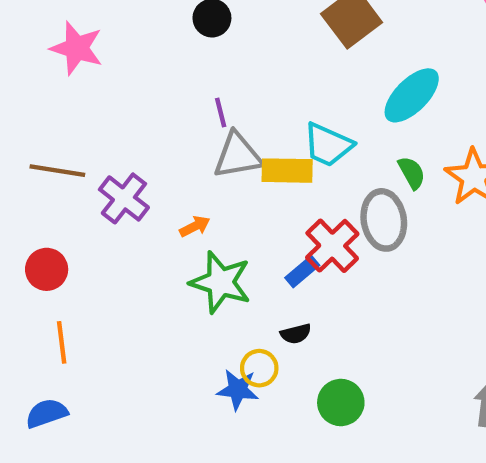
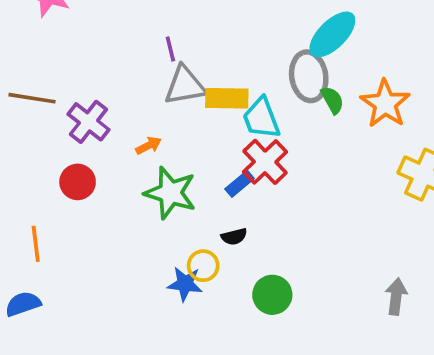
cyan trapezoid: (328, 145) -> (261, 118), moved, turned 45
gray ellipse: (384, 220) -> (309, 76), moved
red circle: (47, 269) -> (78, 182), moved

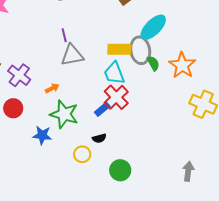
yellow rectangle: (227, 98) -> (119, 49), moved
blue star: (185, 284) -> (42, 135), moved

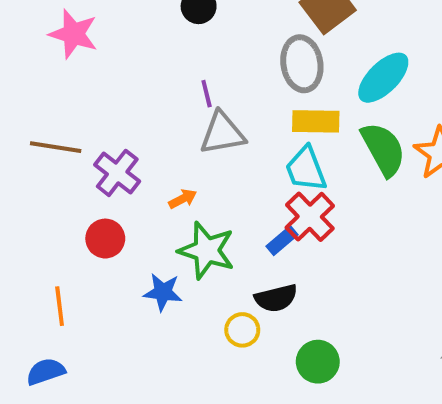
gray ellipse: (140, 50) -> (302, 64), moved
green semicircle: (153, 63) -> (383, 149), size x1.8
black semicircle: (99, 138) -> (276, 298), size x1.5

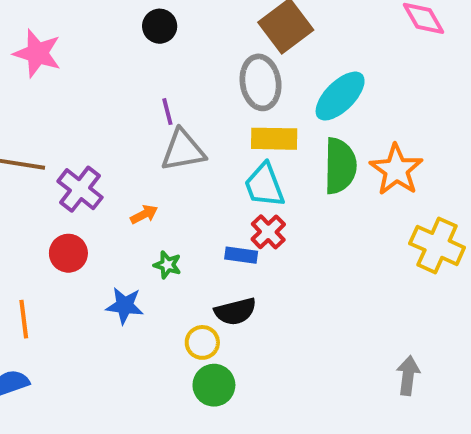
green semicircle: (383, 149) -> (340, 166), turned 30
red cross: (310, 217) -> (268, 232), size x0.7
blue rectangle: (282, 241) -> (241, 255), turned 48
green star: (207, 250) -> (167, 265), size x0.5
green circle: (318, 362) -> (214, 385), moved

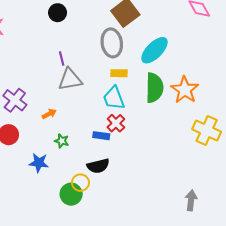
yellow rectangle: (274, 139) -> (119, 73), size x0.7
green circle: (214, 385) -> (71, 194), moved

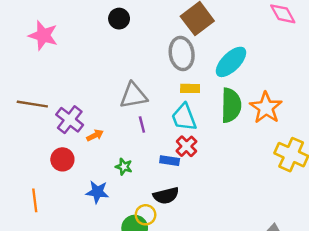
purple line: (62, 59) -> (142, 125), moved
orange arrow: (49, 114) -> (95, 135), moved

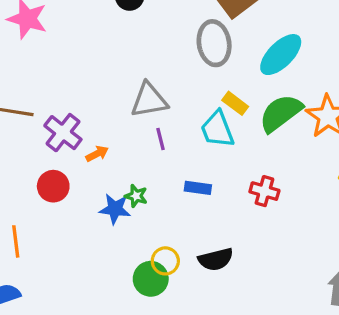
yellow rectangle: (190, 88) -> (235, 103), moved, turned 36
green semicircle: (231, 105) -> (281, 113), turned -128
red cross: (186, 146) -> (264, 191), moved, turned -30
blue star: (97, 192) -> (115, 209), moved
black semicircle: (166, 196) -> (216, 259), moved

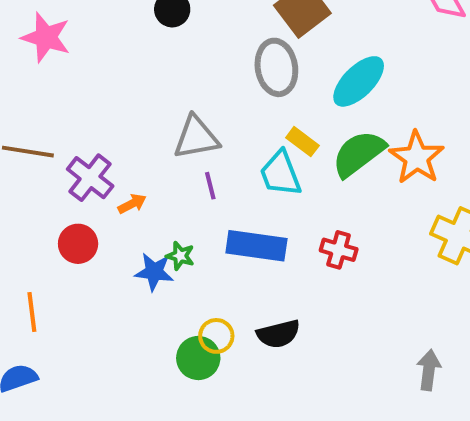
blue rectangle: (198, 188) -> (256, 246), size x1.8

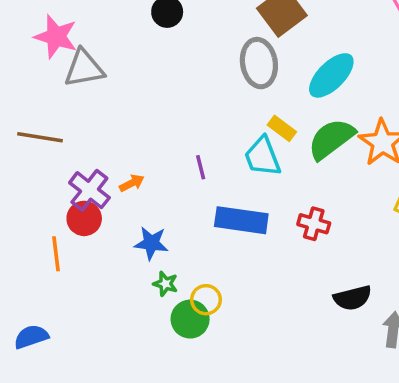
gray triangle: (196, 138) -> (84, 68), moved
purple cross: (90, 178) -> (89, 190), moved
green star: (180, 256) -> (165, 284), moved
orange line: (32, 312) -> (56, 254), moved
black semicircle: (278, 334) -> (353, 298), moved

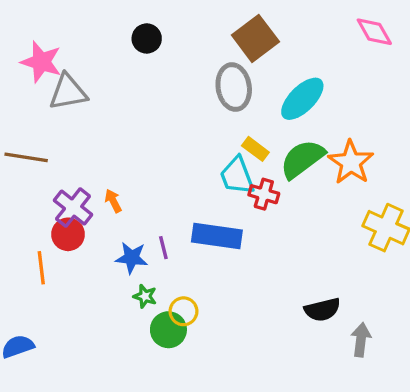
purple line: (201, 167) -> (163, 248), moved
orange arrow: (132, 183) -> (113, 201), turned -90
red cross: (314, 224) -> (264, 194), moved

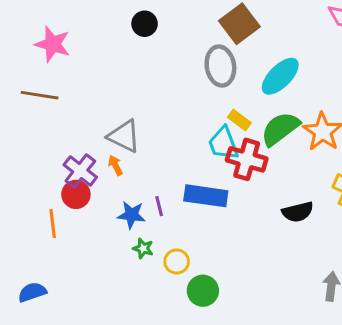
gray triangle: (68, 92) -> (124, 136), moved, turned 36
brown line: (26, 157) -> (40, 95), moved
red cross: (264, 194) -> (247, 159), size x1.5
black semicircle: (322, 310) -> (298, 212), moved
green circle: (168, 330) -> (203, 291), moved

